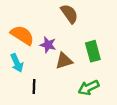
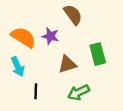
purple star: (48, 45) -> (50, 36), moved
green arrow: (89, 88) -> (79, 92), moved

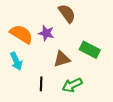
green rectangle: (98, 54) -> (90, 50), turned -48
black line: (36, 91) -> (41, 84), moved

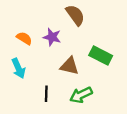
orange semicircle: (21, 34) -> (24, 38), size x0.6
brown triangle: (62, 59) -> (69, 66), turned 30

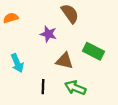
orange semicircle: (24, 38) -> (11, 18), moved, turned -48
green arrow: (81, 95) -> (75, 88), turned 48

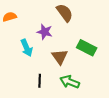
brown triangle: (65, 61) -> (60, 57), turned 42
cyan arrow: (17, 63) -> (27, 48), moved

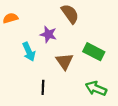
green arrow: (70, 82) -> (96, 88), moved

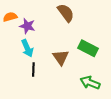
purple star: (48, 34) -> (27, 26), moved
black line: (43, 87) -> (33, 70), moved

